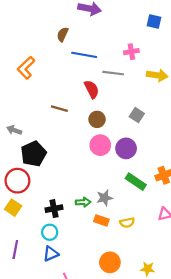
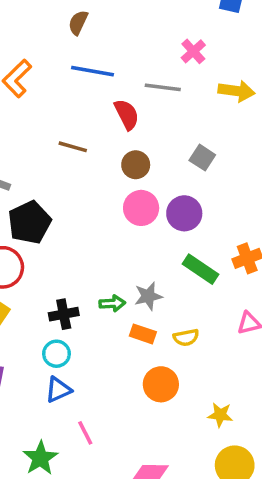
pink cross: (131, 52) -> (193, 51), turned -32
blue line: (84, 55) -> (92, 71), moved
orange circle: (110, 262) -> (161, 384), moved

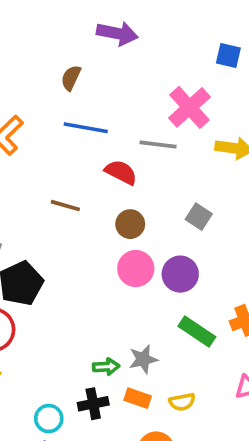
pink cross: (193, 51) -> (189, 107), size x1.6
red semicircle: (127, 114) -> (121, 172), turned -36
black cross: (64, 314) -> (93, 404), moved

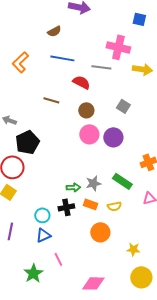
brown semicircle: (71, 78) -> (54, 31), turned -144
pink cross: (189, 107) -> (118, 47), turned -35
green rectangle: (197, 331) -> (122, 181), moved

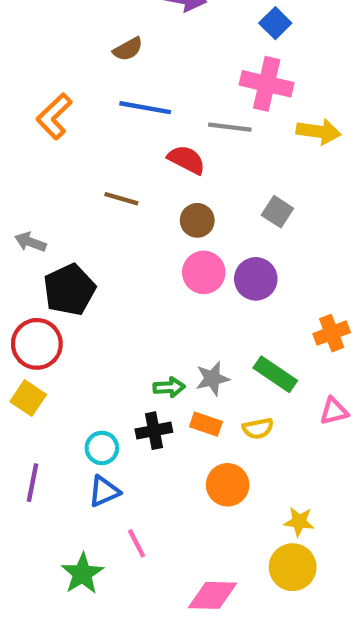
blue square: (139, 19) -> (275, 23), moved, turned 32
yellow circle: (141, 277) -> (293, 567), moved

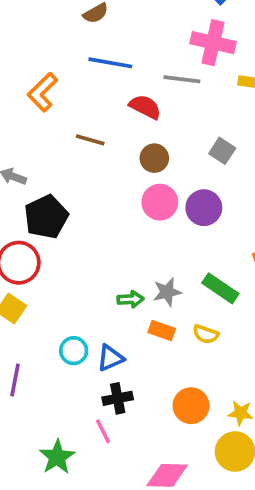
orange L-shape: (54, 116) -> (42, 92), moved
yellow semicircle: (258, 428) -> (206, 334), turned 30
black cross: (154, 431) -> (118, 398), moved
orange circle: (228, 485) -> (191, 406), moved
blue triangle: (104, 491) -> (110, 358), moved

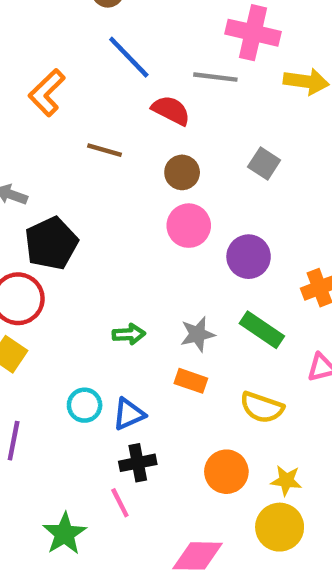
blue line: (110, 63) -> (129, 57), turned 36
purple circle: (204, 208) -> (249, 257), moved
green arrow: (130, 299) -> (129, 334), moved
yellow semicircle: (206, 334) -> (262, 407), moved, size x1.4

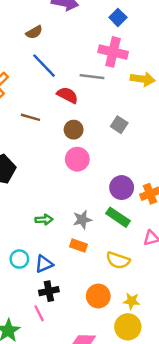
purple circle: (249, 257) -> (122, 188), moved

